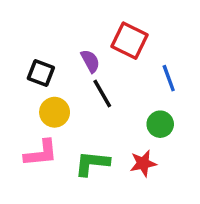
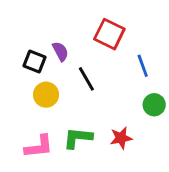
purple semicircle: (90, 61) -> (60, 51), moved
green circle: (160, 124) -> (154, 105), moved
pink L-shape: (41, 153) -> (39, 147), moved

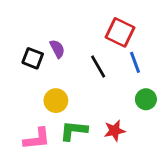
red square: (109, 34) -> (120, 32), moved
black line: (86, 79) -> (98, 66), moved
yellow circle: (46, 95) -> (56, 101), moved

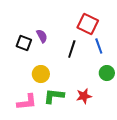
black line: (98, 66) -> (72, 49), turned 48

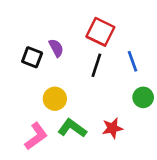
red square: (88, 24) -> (100, 32), moved
green L-shape: (54, 96) -> (72, 128), turned 30
pink L-shape: (27, 102) -> (36, 136), turned -30

